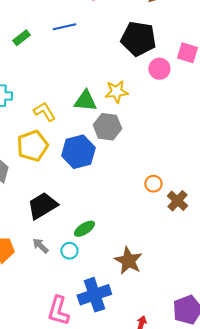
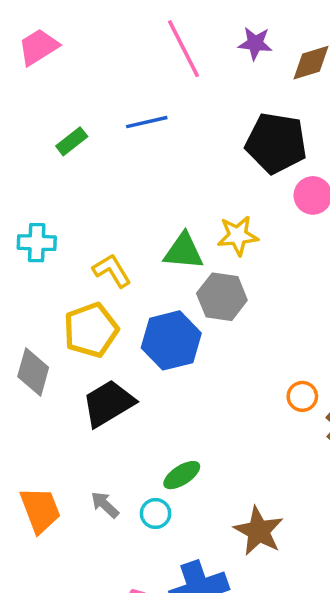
black trapezoid: (42, 206) -> (108, 403), moved

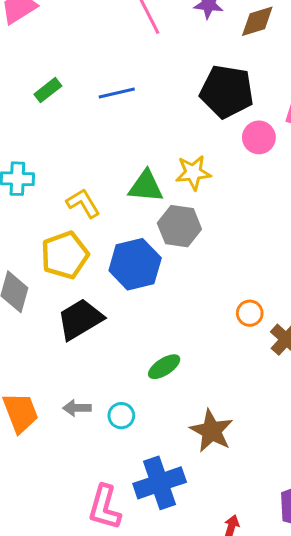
blue line: (147, 122) -> (117, 93), moved
green ellipse: (182, 475) -> (164, 367), moved
gray arrow: (105, 505) -> (77, 408), turned -44

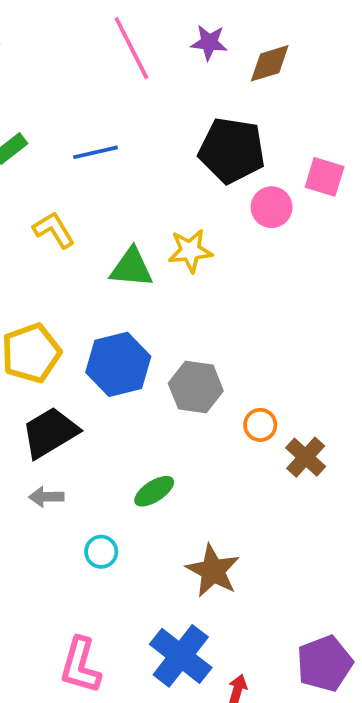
yellow L-shape: (83, 203) -> (54, 230), moved
gray hexagon: (179, 226) -> (196, 387), moved
gray arrow: (77, 408) -> (46, 497), moved
blue cross: (160, 483) -> (181, 656), moved, turned -33

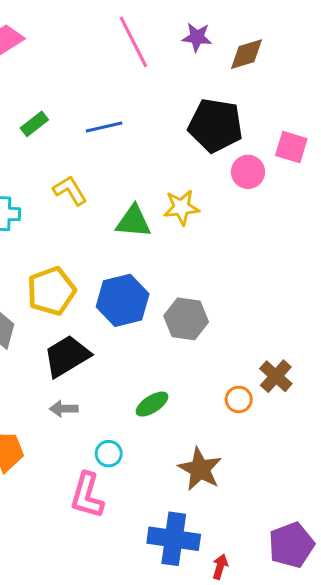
orange circle: (260, 425) -> (239, 399), moved
blue cross: (181, 656) -> (174, 539), turned -30
pink L-shape: (80, 665) -> (87, 495), moved

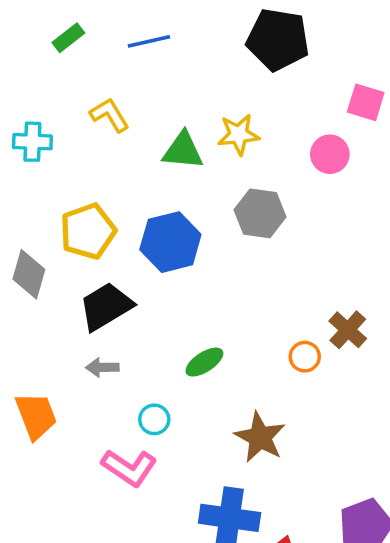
pink square: (291, 147) -> (366, 102), moved
pink circle: (248, 172) -> (330, 154), moved
gray hexagon: (186, 319) -> (260, 213), moved
pink L-shape: (87, 495) -> (129, 468), turned -72

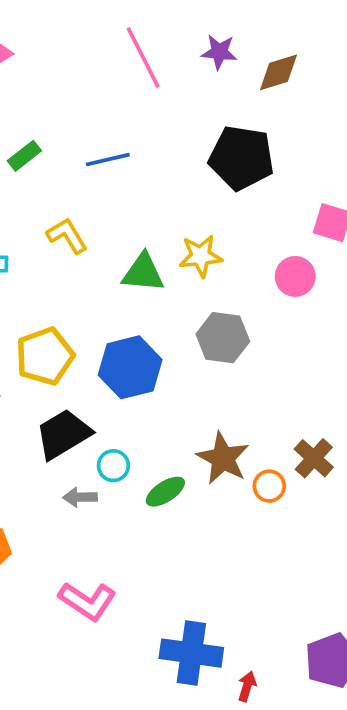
gray arrow: (102, 367) -> (80, 497), moved
cyan circle: (154, 419) -> (113, 466), moved
brown star: (260, 437) -> (223, 458), moved

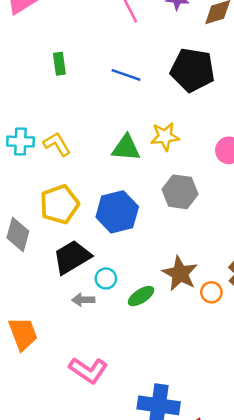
green rectangle: (24, 156) -> (59, 64), moved, turned -60
blue line: (108, 160) -> (126, 75), moved, turned 32
yellow L-shape: (67, 236) -> (57, 144), moved

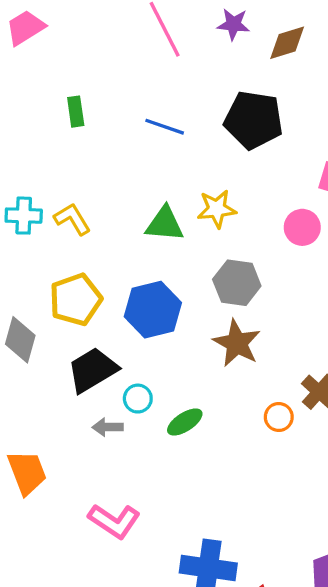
brown star: (180, 273) -> (237, 343), moved

